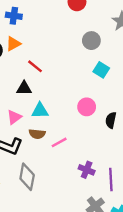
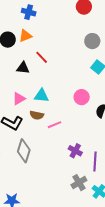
black triangle: (24, 88) -> (23, 68), moved

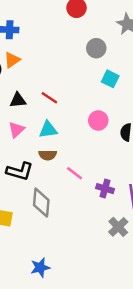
red line: (42, 57) -> (49, 98), moved
pink triangle: (19, 99) -> (16, 130), moved
pink line: (55, 125) -> (75, 173), moved, turned 72

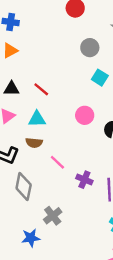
gray cross: (118, 227) -> (53, 216), moved
blue star: (40, 267) -> (31, 238), moved

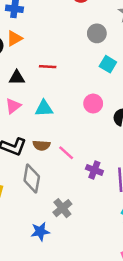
red line: (41, 89) -> (48, 67), moved, turned -35
brown semicircle: (34, 143) -> (41, 145), moved

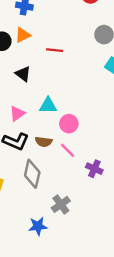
red line: (48, 67) -> (55, 50), moved
black triangle: (17, 78) -> (23, 74), turned 35
pink circle: (93, 104) -> (69, 124), moved
pink triangle: (13, 106) -> (17, 114), moved

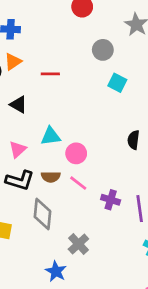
blue star: (38, 226) -> (56, 271), turned -30

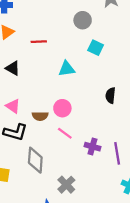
cyan triangle: (51, 136) -> (67, 69), moved
pink triangle: (18, 149) -> (13, 106), turned -42
brown semicircle: (51, 177) -> (40, 116), moved

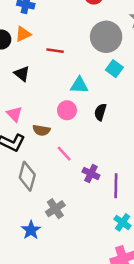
gray circle: (83, 20) -> (106, 37), size x1.6
black semicircle: (110, 96) -> (100, 112), moved
pink circle: (62, 108) -> (67, 110), moved

